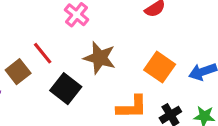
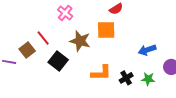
orange square: (160, 67) -> (106, 30), moved, turned -36

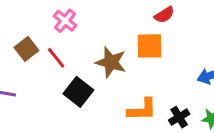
pink cross: (65, 13) -> (65, 21), moved
brown square: (27, 50) -> (26, 49), moved

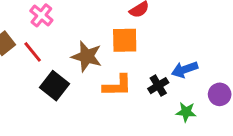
orange L-shape: (142, 110) -> (117, 86), moved
black cross: (179, 117) -> (158, 86), moved

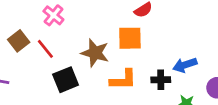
black square: (55, 86) -> (66, 80), turned 30
black cross: (158, 86) -> (161, 80), turned 30

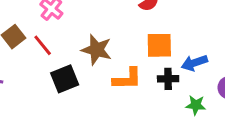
orange square: (130, 38) -> (159, 45), moved

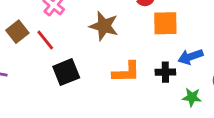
orange square: (159, 45) -> (165, 23), moved
brown star: (97, 50) -> (104, 26), moved

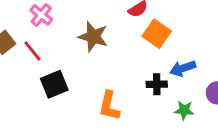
orange square: (165, 23) -> (157, 34), turned 36
orange L-shape: (126, 72) -> (109, 106), moved, turned 104

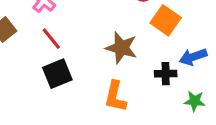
brown star: (93, 37) -> (121, 48), moved
red line: (33, 51) -> (51, 39), moved

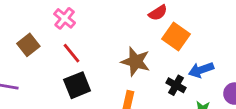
black cross: (166, 74) -> (176, 85), turned 30

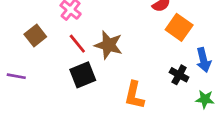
brown star: (136, 62) -> (109, 45), moved
blue arrow: (201, 70) -> (204, 60), turned -85

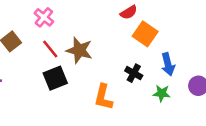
black cross: (179, 75) -> (134, 73), moved
green star: (205, 99) -> (162, 93), moved

